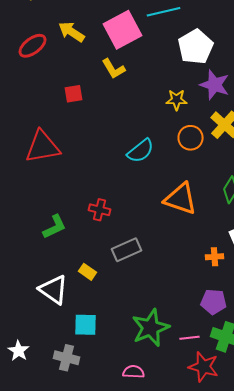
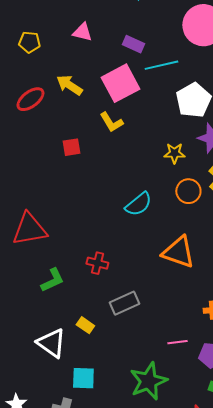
red triangle: (42, 147) -> (29, 229), moved
pink line: (190, 338) -> (177, 342), moved

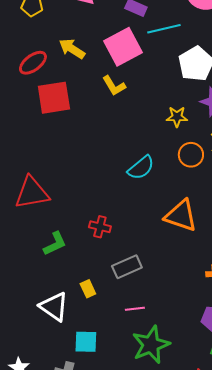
red square: (71, 147) -> (54, 98), moved, size x1.8
yellow rectangle: (85, 325) -> (88, 289), turned 30
pink line: (177, 342) -> (135, 309), moved

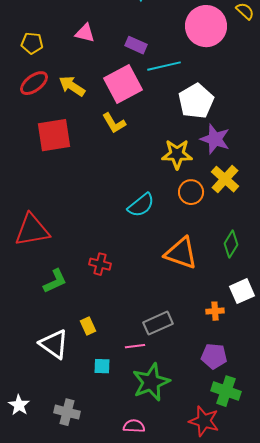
red ellipse: (33, 63) -> (34, 83), moved
yellow star: (177, 117) -> (177, 154), size x1.4
gray rectangle: (127, 267) -> (158, 323), moved
cyan square: (86, 342) -> (102, 366), moved, size x0.7

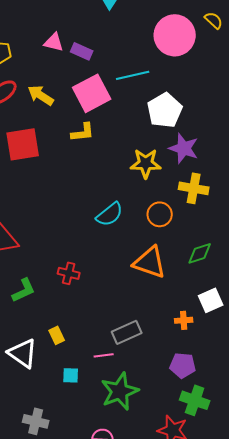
purple rectangle: (136, 45) -> (82, 51), moved
yellow L-shape: (114, 123) -> (83, 132), turned -65
yellow cross: (225, 179) -> (194, 188), turned -32
orange circle: (191, 192) -> (160, 214), moved
green diamond: (231, 244) -> (200, 253), turned 40

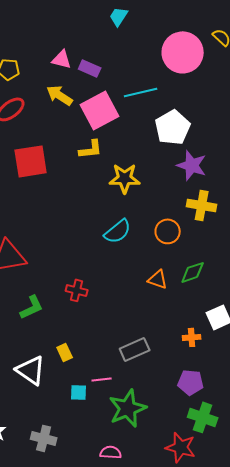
yellow arrow: (41, 95) -> (60, 95), moved
yellow star: (146, 163) -> (125, 178), moved
green diamond: (200, 253) -> (193, 272), moved
orange triangle: (150, 262) -> (158, 279), size x0.6
pink line: (104, 355) -> (102, 379), moved

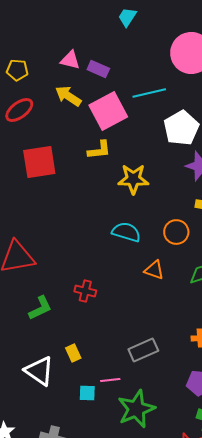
cyan semicircle: (118, 231) -> (126, 232), turned -124
orange triangle: (158, 279) -> (154, 270), moved

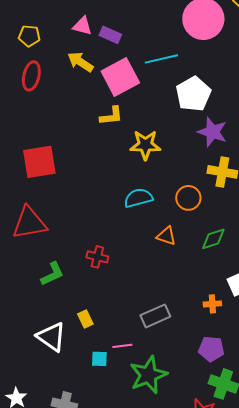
red ellipse: (19, 110) -> (31, 76), turned -40
red square: (39, 162) -> (39, 162), moved
cyan semicircle: (126, 232) -> (138, 198), turned -32

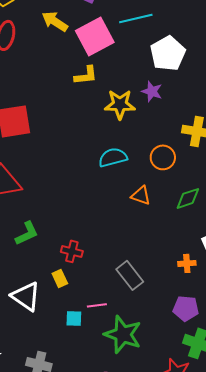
purple star: (212, 132) -> (152, 91), moved, size x0.7
red cross: (97, 257) -> (72, 251), moved
gray rectangle: (155, 316) -> (130, 275), turned 76
green star: (148, 375) -> (123, 334), turned -30

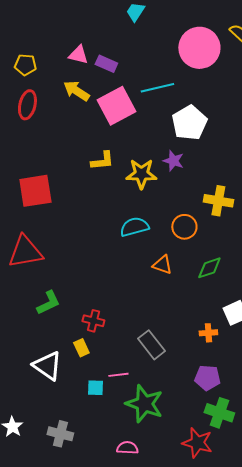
yellow L-shape: (86, 75) -> (102, 161), moved

